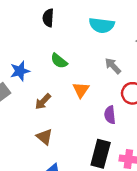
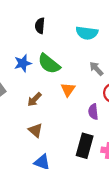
green semicircle: (59, 61) -> (49, 64), size x1.5
blue star: (20, 71) -> (23, 63), moved

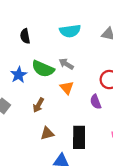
gray arrow: (96, 69) -> (66, 64), moved
brown triangle: (35, 130) -> (47, 133), turned -40
black rectangle: (85, 146) -> (79, 137), moved

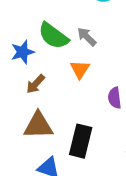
blue star: (19, 75) -> (23, 52), moved
brown triangle: (47, 133) -> (38, 125), size x1.5

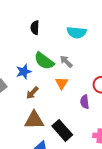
black rectangle: (81, 141) -> (62, 130), turned -55

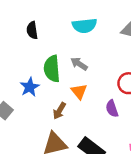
green semicircle: (44, 61) -> (52, 69), turned 60
brown arrow: (32, 93) -> (59, 111), moved

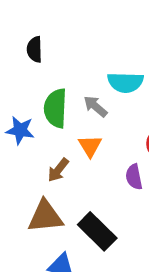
cyan semicircle: (84, 26) -> (125, 82), moved
blue star: (30, 87) -> (20, 130), turned 30

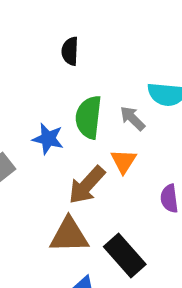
brown arrow: (58, 170) -> (87, 185), size x1.5

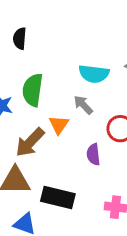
gray arrow: (132, 118) -> (83, 105), moved
black rectangle: (125, 255) -> (58, 197), turned -36

